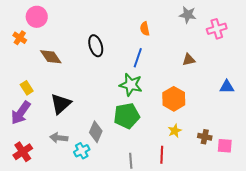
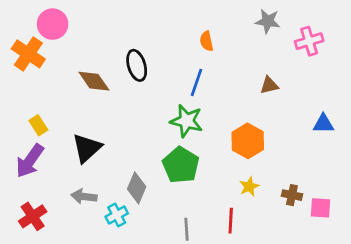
orange cross: (20, 38) -> (28, 54), size x1.6
brown diamond: (51, 57) -> (94, 81), moved
green pentagon: (127, 116) -> (181, 165), turned -30

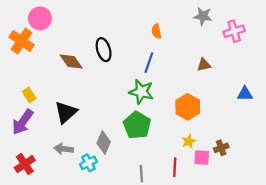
brown cross: (292, 195) -> (221, 148), turned -32
pink square: (320, 208) -> (202, 158), moved

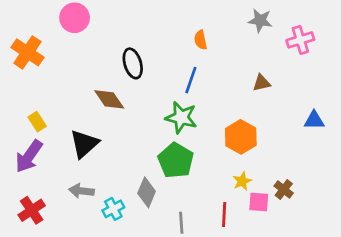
pink circle: (40, 18) -> (75, 18), moved
brown diamond: (71, 61) -> (109, 99), moved
gray diamond: (104, 142) -> (147, 192), moved
brown cross: (221, 148) -> (284, 189), turned -32

